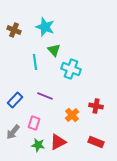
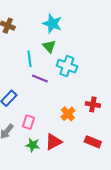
cyan star: (45, 27) -> (52, 24), moved
purple line: (45, 96) -> (40, 79), moved

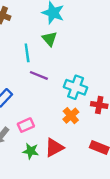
cyan cross: (67, 66) -> (76, 87), moved
pink rectangle: (28, 122) -> (26, 125), turned 48

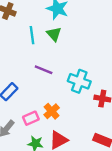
cyan line: (27, 53) -> (32, 35), moved
orange cross: (71, 116) -> (52, 111), moved

